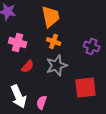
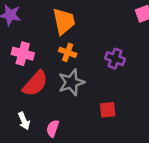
red semicircle: (28, 66) -> (35, 84), size x1.6
red square: (86, 87) -> (108, 110), size x0.6
white arrow: (19, 96) -> (24, 121), size x0.6

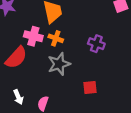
pink cross: (23, 54) -> (33, 36), moved
red semicircle: (35, 84) -> (16, 58), moved

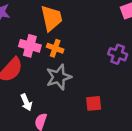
purple cross: (96, 44) -> (118, 54), moved
white arrow: (18, 97) -> (26, 102), moved

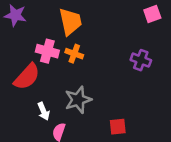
gray star: (59, 77) -> (78, 100), moved
red square: (94, 103) -> (118, 127), moved

